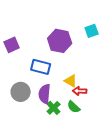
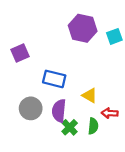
purple hexagon: (60, 41) -> (83, 28), moved
red arrow: (80, 91) -> (110, 113), moved
green semicircle: (74, 107) -> (93, 126), turned -128

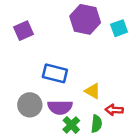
purple square: (20, 53) -> (24, 31), moved
purple semicircle: (59, 111) -> (60, 107), turned -95

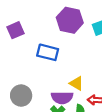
blue rectangle: (55, 73) -> (48, 52), moved
purple semicircle: (60, 107) -> (62, 98), moved

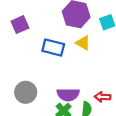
yellow triangle: (76, 83) -> (83, 43), moved

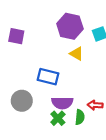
purple square: (20, 25) -> (16, 36), turned 35
blue rectangle: (53, 48) -> (48, 77), moved

